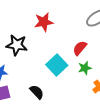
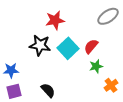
black star: (17, 45) -> (40, 45), moved
cyan square: (57, 65) -> (68, 48), moved

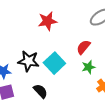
black star: (40, 45) -> (28, 61), moved
cyan square: (68, 48) -> (54, 63), moved

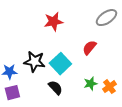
green star: (88, 67) -> (90, 84), moved
black semicircle: (40, 91) -> (55, 88), moved

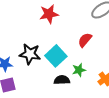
green star: (90, 84) -> (79, 70), moved
black semicircle: (55, 88) -> (62, 80), moved, turned -49

